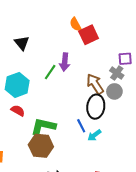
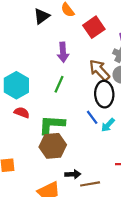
red square: (89, 35) -> (94, 27), moved
black triangle: (22, 43) -> (42, 16), moved, turned 42
green line: (50, 72) -> (59, 84), moved

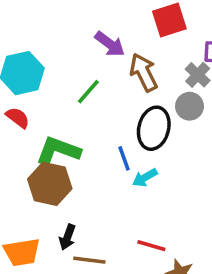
purple arrow: (63, 52) -> (110, 44), turned -66
brown arrow: (99, 70) -> (144, 72), moved
black arrow: (73, 174) -> (67, 237), turned 96

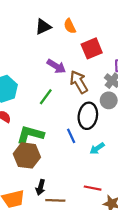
cyan arrow: (145, 178) -> (97, 148), moved

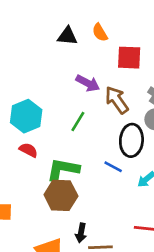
black triangle: (43, 27) -> (67, 36), turned 35
red square: (92, 48) -> (129, 58), turned 30
blue line: (71, 136) -> (113, 167), turned -32

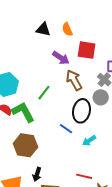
purple arrow: (88, 83) -> (61, 58), moved
green L-shape: (63, 169) -> (23, 112), moved, turned 45

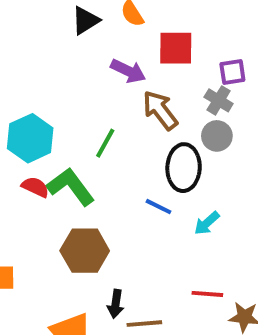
black triangle: (43, 29) -> (86, 21), turned -35

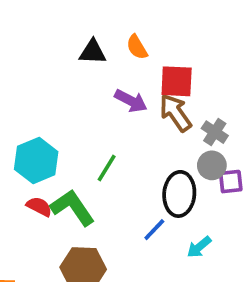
black triangle: (86, 21) -> (93, 52), turned 32
purple square: (232, 72) -> (231, 182), moved
brown arrow: (160, 110) -> (175, 113), moved
blue line: (159, 207) -> (154, 230), turned -75

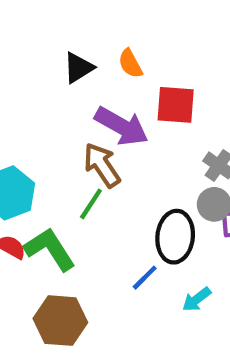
black triangle: (93, 52) -> (78, 68), turned -36
purple arrow: (131, 101) -> (121, 126), size x1.4
brown arrow: (175, 113) -> (102, 165), moved

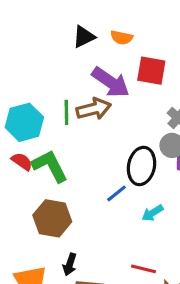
orange semicircle: (130, 64) -> (122, 38), turned -55
brown arrow: (102, 165) -> (94, 109), turned 104
green line: (91, 204) -> (66, 112), moved, turned -40

